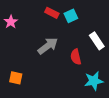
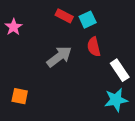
white rectangle: (97, 41) -> (120, 70), moved
red semicircle: (76, 57) -> (94, 47), moved

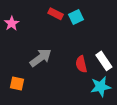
red semicircle: (94, 47) -> (81, 64), moved
gray arrow: (59, 57) -> (41, 58), moved

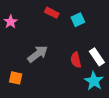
cyan square: (76, 17) -> (78, 20), moved
cyan star: (101, 87) -> (94, 81), turned -30

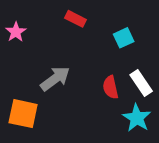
cyan square: (78, 20) -> (124, 38), moved
orange square: (16, 78) -> (23, 114), size x1.5

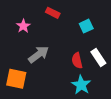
pink star: (16, 32) -> (23, 26), moved
cyan star: (137, 118) -> (81, 85), moved

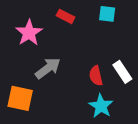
pink star: (23, 26) -> (29, 33), size x1.5
cyan square: (86, 26) -> (107, 14), moved, turned 32

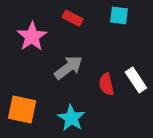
gray arrow: (48, 68) -> (68, 67), moved
cyan star: (101, 106) -> (71, 118), moved

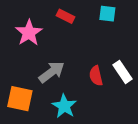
gray arrow: (68, 67) -> (52, 72), moved

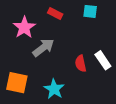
gray arrow: (52, 72) -> (43, 48), moved

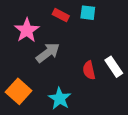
cyan square: (90, 11) -> (88, 13), moved
orange square: (17, 83) -> (19, 91), turned 30

